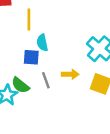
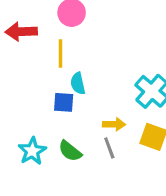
gray line: (46, 80) -> (109, 148), moved
green semicircle: (20, 85) -> (70, 151), moved

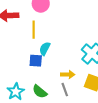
cyan semicircle: (78, 83) -> (45, 49), turned 40

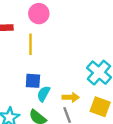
cyan semicircle: (45, 49) -> (44, 94), moved

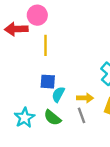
pink circle: (39, 14) -> (37, 15), moved

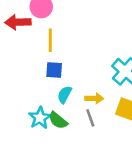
blue square: (48, 82) -> (54, 70), moved
cyan star: (24, 118) -> (40, 118), moved

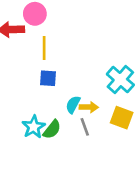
cyan semicircle: (64, 95) -> (73, 105), moved
green semicircle: (58, 120) -> (52, 129), turned -90

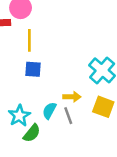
cyan semicircle: (73, 105) -> (49, 111), moved
green semicircle: (52, 129) -> (32, 133), moved

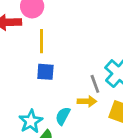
gray line: (68, 116) -> (95, 84), moved

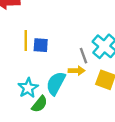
yellow line: (41, 41) -> (26, 41), moved
cyan semicircle: (63, 116) -> (56, 83), size x1.5

